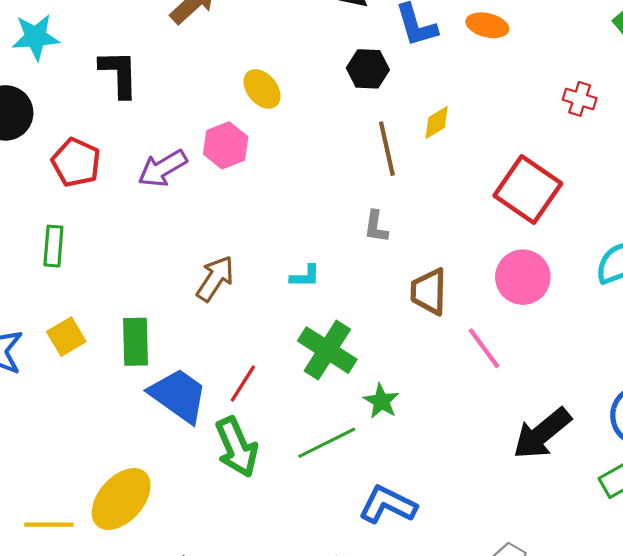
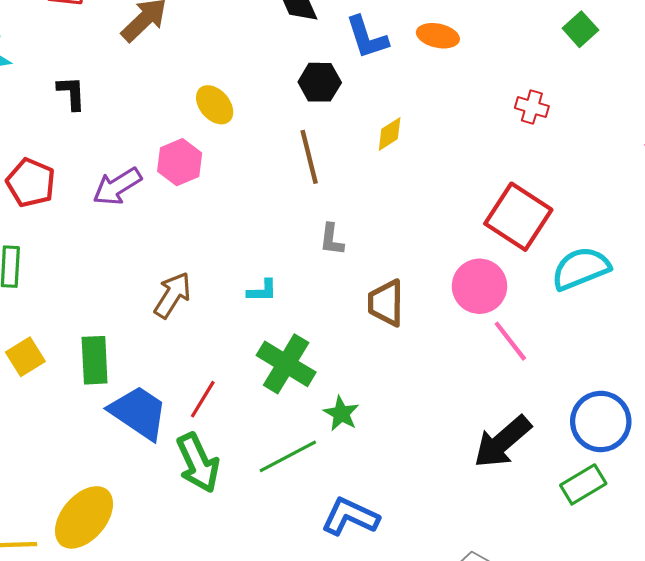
black L-shape: (119, 74) -> (71, 93), size x0.7
brown line: (387, 149) -> (309, 157), moved
red square: (528, 190) -> (518, 217), moved
pink line: (484, 348) -> (510, 341), moved

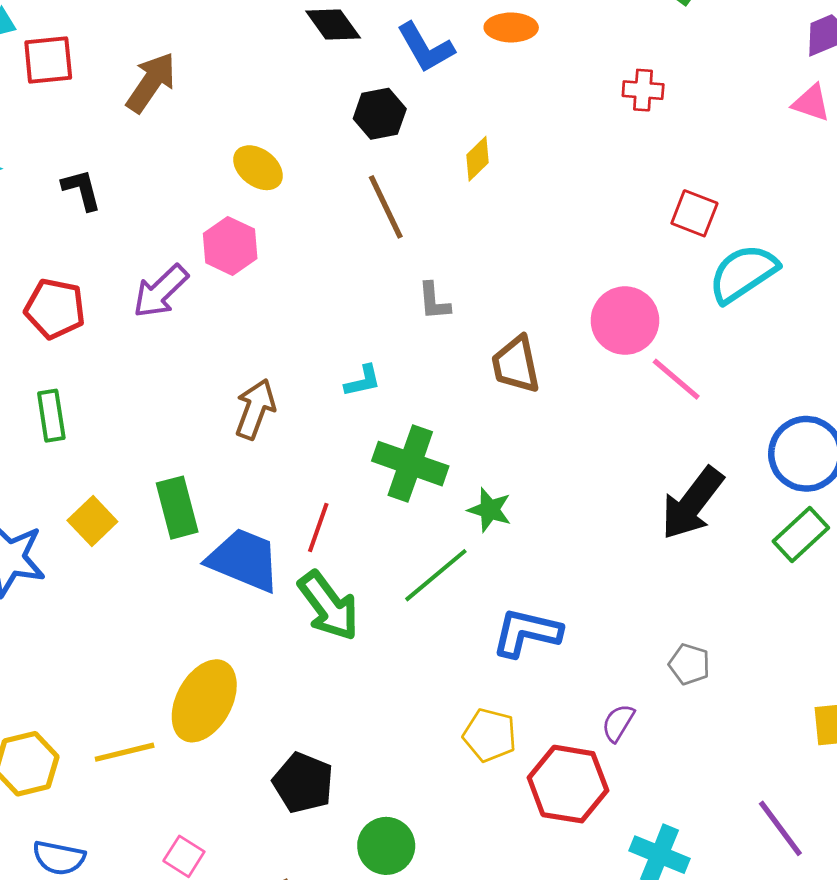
red square: (518, 217) -> (694, 213), moved, size x0.6

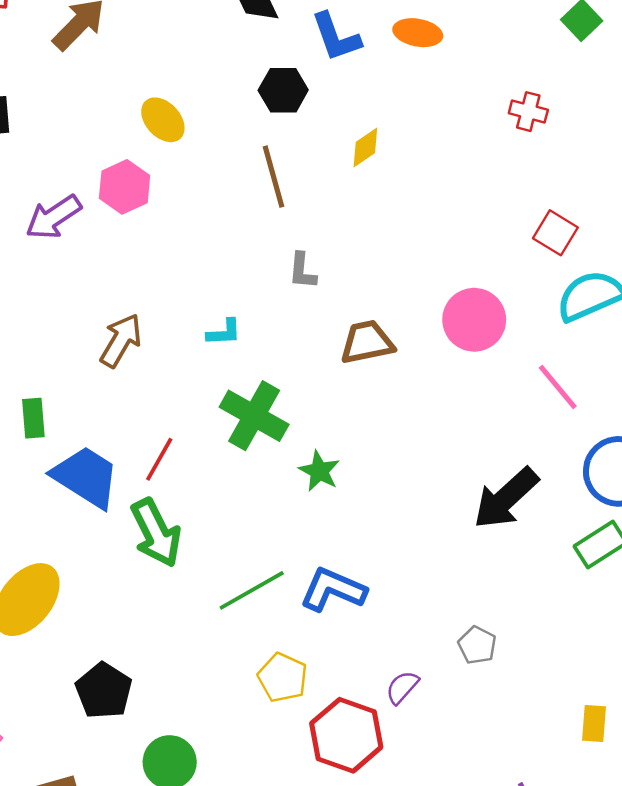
brown trapezoid: (516, 364) -> (367, 342), turned 80
pink line: (676, 379) -> (558, 387), moved
green rectangle: (177, 508) -> (33, 418), size x0.7
green line: (436, 575) -> (252, 590), moved

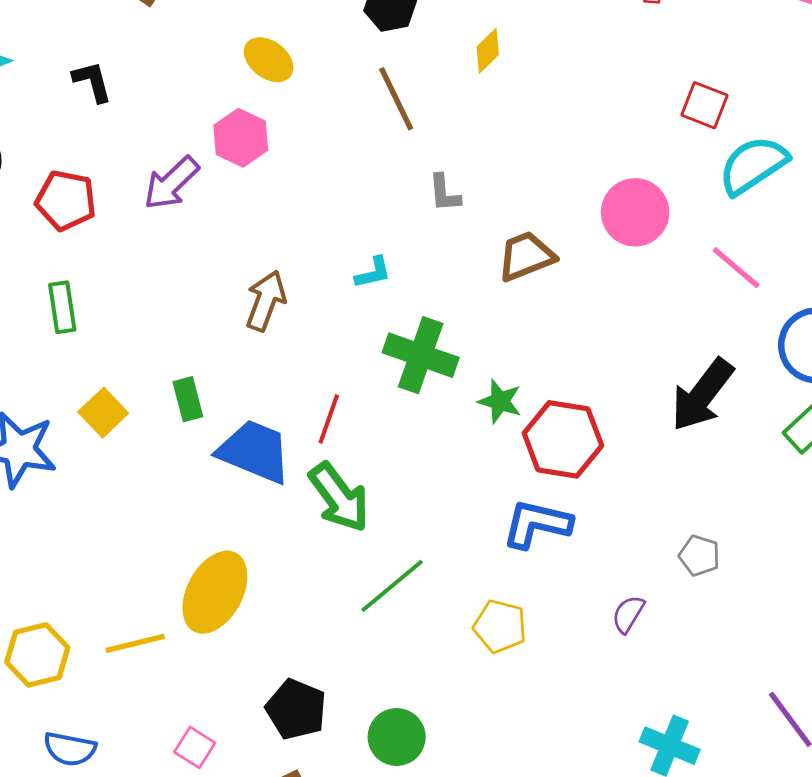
green line: (252, 590) -> (392, 586), moved
black pentagon: (104, 691) -> (296, 709), moved
red hexagon: (346, 735) -> (563, 439), moved

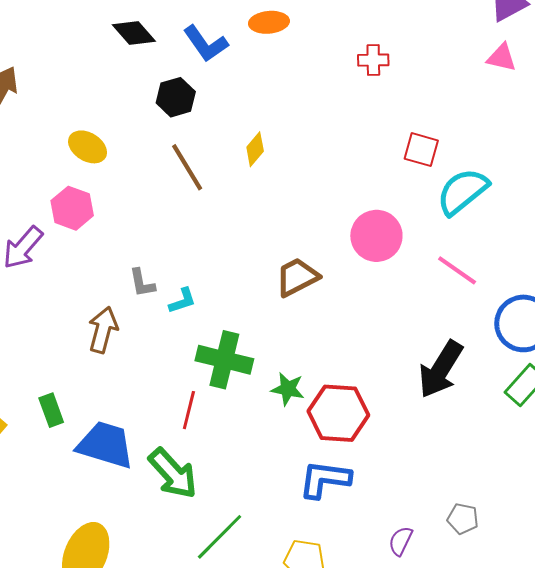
yellow diamond: (488, 51) -> (255, 149), moved
gray L-shape: (444, 193) -> (142, 283), moved
red line: (329, 419) -> (189, 410), moved
gray pentagon: (699, 556) -> (463, 519), moved

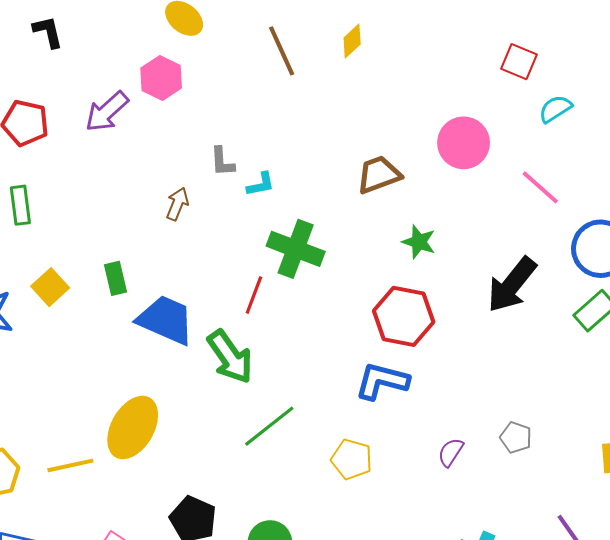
cyan semicircle: (463, 192) -> (555, 109), size x0.6
brown arrow: (103, 330) -> (177, 204), size x0.7
green star: (288, 389) -> (419, 242), moved

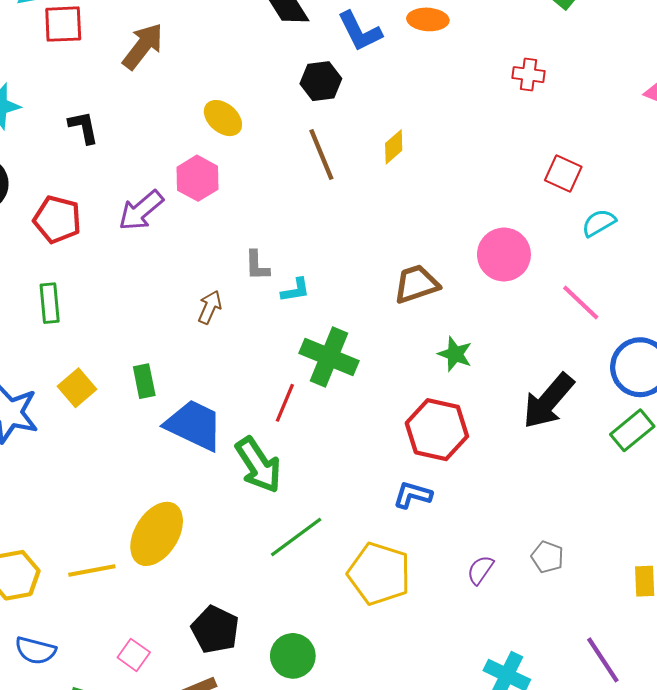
blue L-shape: (382, 381) -> (413, 495), size x0.7
yellow pentagon: (352, 459) -> (379, 574), size x1.5

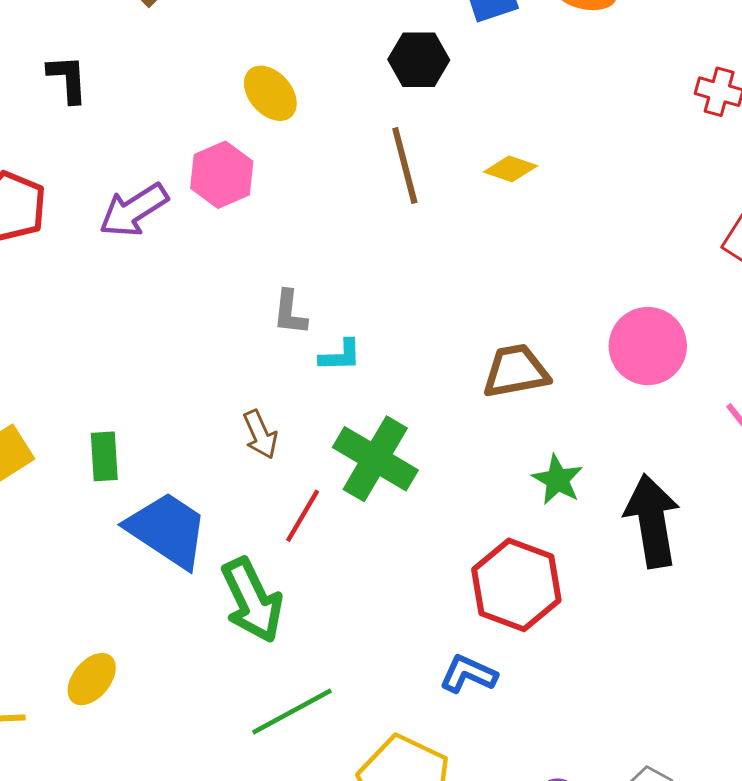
yellow diamond: (394, 147) -> (510, 169), turned 52
brown arrow: (210, 307) -> (260, 434), moved, turned 124
black arrow: (548, 401) -> (652, 521), moved, turned 122
yellow ellipse: (157, 534) -> (92, 679), size x0.6

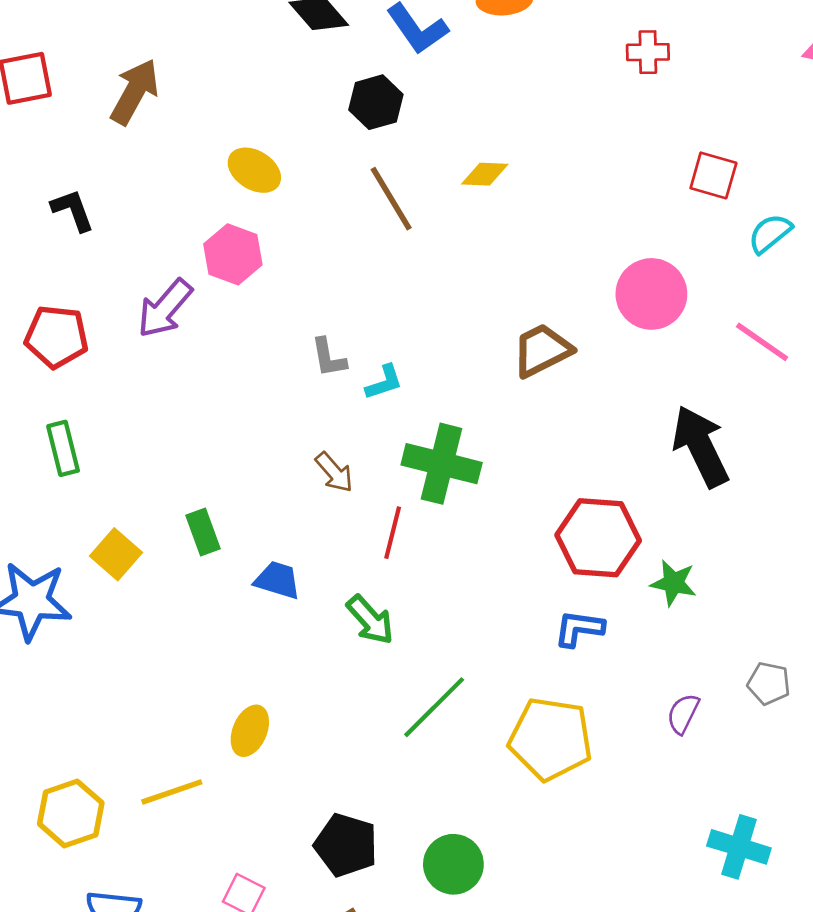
green star: (557, 480) -> (673, 583), moved
blue trapezoid: (167, 530) -> (278, 580), size x0.6
green arrow: (252, 600) -> (370, 620), size x0.7

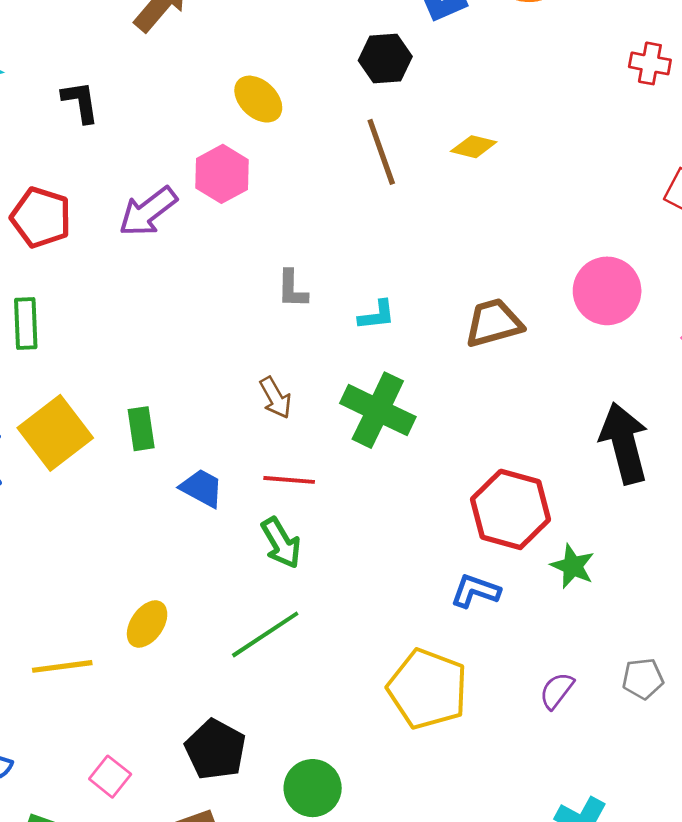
cyan L-shape: (384, 382) -> (377, 315), moved
red line: (393, 533) -> (289, 480), moved, turned 69
yellow square: (116, 554) -> (55, 433), size x1.5
gray pentagon: (769, 683) -> (643, 679), turned -30
green line: (434, 707) -> (265, 634), moved

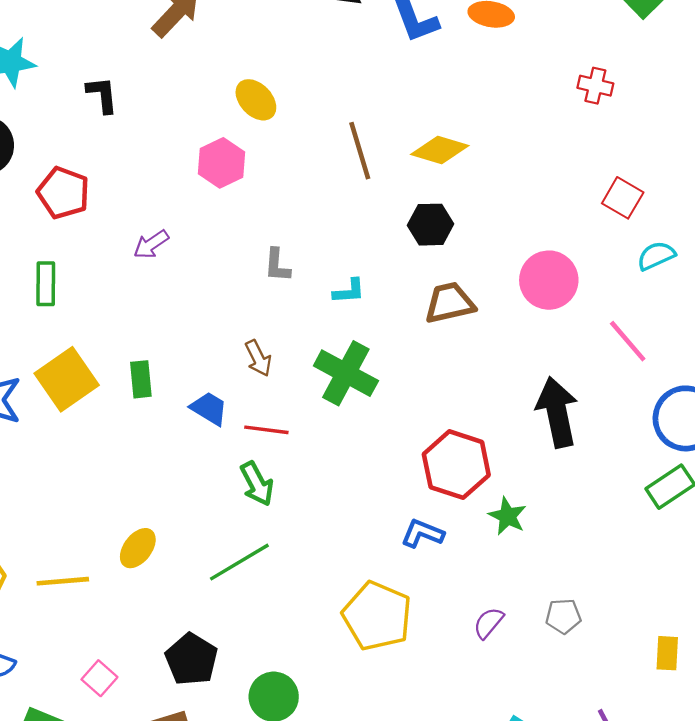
black hexagon: (385, 58) -> (431, 225), moved
yellow diamond: (474, 147) -> (440, 150), size x1.4
purple arrow: (148, 212) -> (151, 244), moved, size x0.7
blue trapezoid: (202, 488) -> (209, 408), moved

